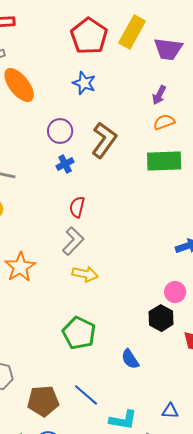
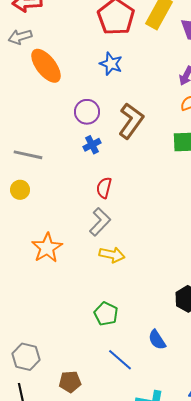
green pentagon: (79, 333) -> (106, 314), size x0.7
blue line: (86, 395) -> (120, 360), moved
brown pentagon: (43, 401) -> (70, 382), size x0.7

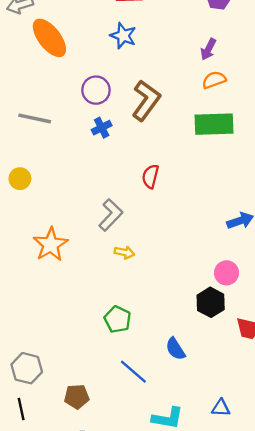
gray line: (28, 155) -> (35, 118), moved
red semicircle: (104, 188) -> (150, 176), moved
yellow arrow: (112, 255) -> (124, 252), size x0.7

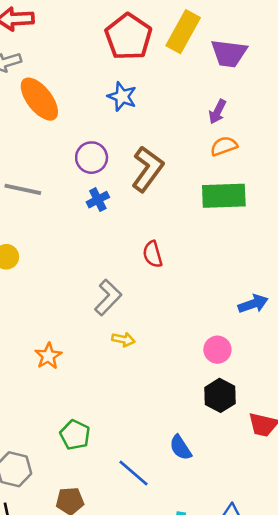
red semicircle: (150, 176) -> (153, 254), turned -30
orange star: (51, 244) -> (48, 356), moved, size x0.7
pink circle: (227, 273) -> (217, 350), moved
green pentagon: (118, 319) -> (75, 435), moved

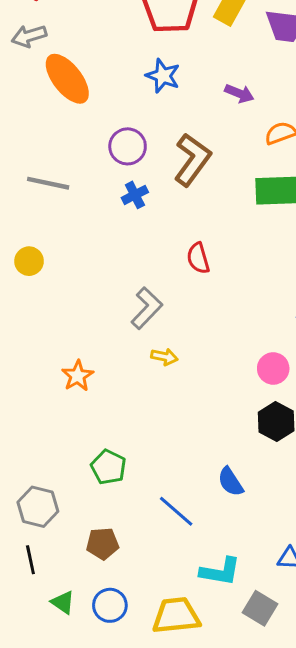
purple arrow: (217, 112) -> (239, 93), moved, turned -95

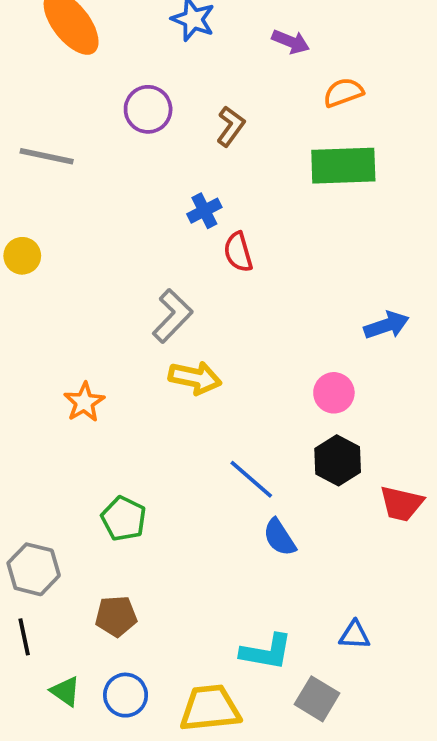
brown L-shape: (192, 160) -> (231, 126), size x0.6
blue cross: (135, 195) -> (204, 211), moved
yellow arrow: (164, 357) -> (195, 378), size x1.5
blue line: (176, 511) -> (251, 479), moved

